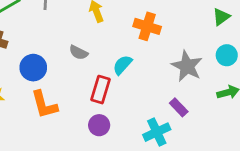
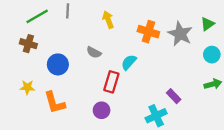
gray star: (187, 66) -> (180, 34), moved
orange L-shape: (44, 105) -> (55, 103), moved
purple circle: (99, 125) -> (102, 110), moved

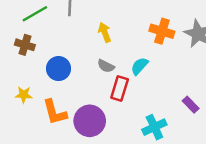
yellow arrow: (108, 20) -> (105, 32), moved
gray semicircle: (94, 52) -> (106, 66), moved
purple circle: (102, 110) -> (90, 121), moved, size x1.6
cyan cross: (156, 116) -> (154, 127), moved

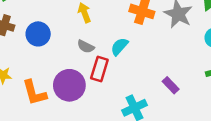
blue circle: (59, 69) -> (38, 34), moved
purple circle: (90, 121) -> (69, 85), moved

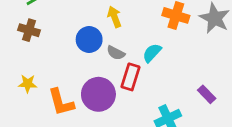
blue circle: (38, 34) -> (89, 40), moved

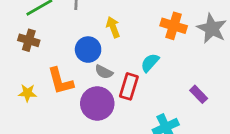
gray semicircle: (116, 53) -> (104, 72), moved
purple rectangle: (207, 94) -> (199, 94), moved
orange L-shape: (61, 102) -> (60, 81), moved

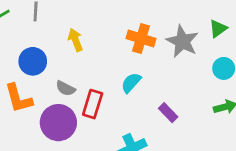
blue circle: (88, 50) -> (33, 61), moved
cyan semicircle: (150, 63) -> (131, 83), moved

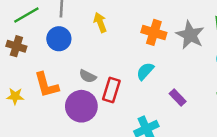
yellow arrow: (75, 40) -> (100, 22), moved
blue circle: (33, 61) -> (59, 39), moved

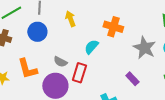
gray star: (190, 35) -> (144, 48), moved
cyan semicircle: (145, 71) -> (91, 47), moved

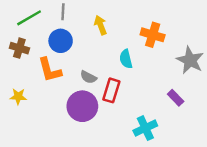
cyan semicircle: (91, 47) -> (126, 59), turned -56
orange L-shape: (27, 69) -> (50, 70), moved

